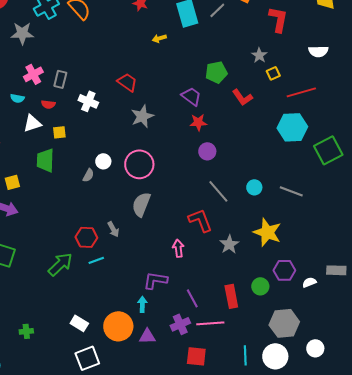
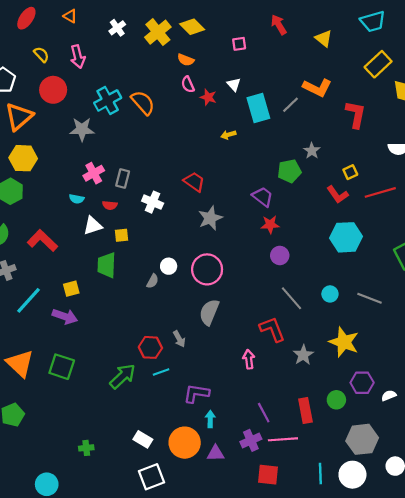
gray star: (259, 55) -> (312, 151), moved
red L-shape: (242, 97) -> (337, 195), moved
cyan hexagon: (292, 127) -> (346, 237), moved
purple L-shape: (155, 280) -> (196, 393), moved

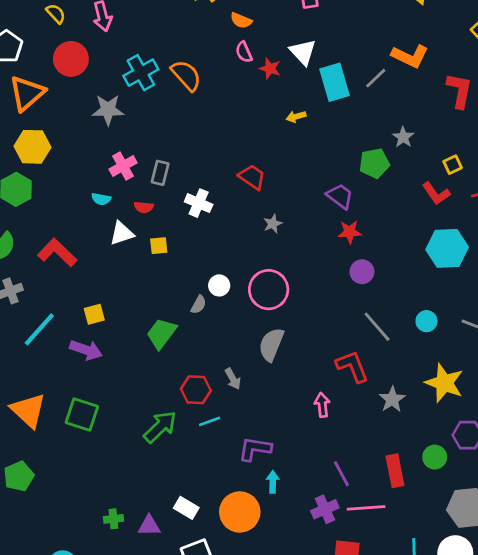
white triangle: (234, 84) -> (303, 52), size x1.5
gray star: (210, 218) -> (273, 224), size x0.6
green trapezoid: (107, 265) -> (162, 334), moved, turned 35
purple triangle: (216, 453) -> (149, 526), moved

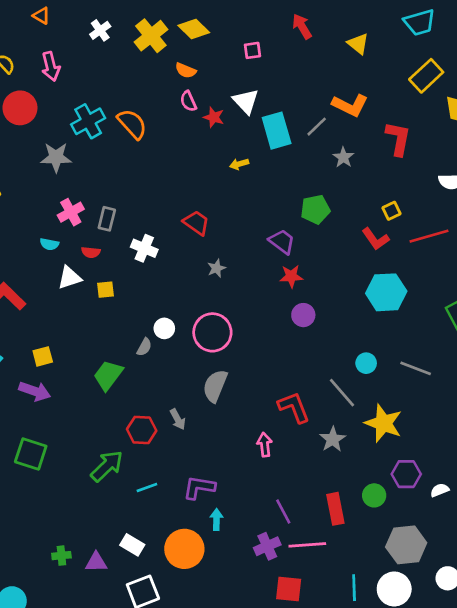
gray star: (403, 137) -> (343, 157), moved
gray line: (377, 327) -> (342, 393), moved
cyan line: (210, 421) -> (147, 487), moved

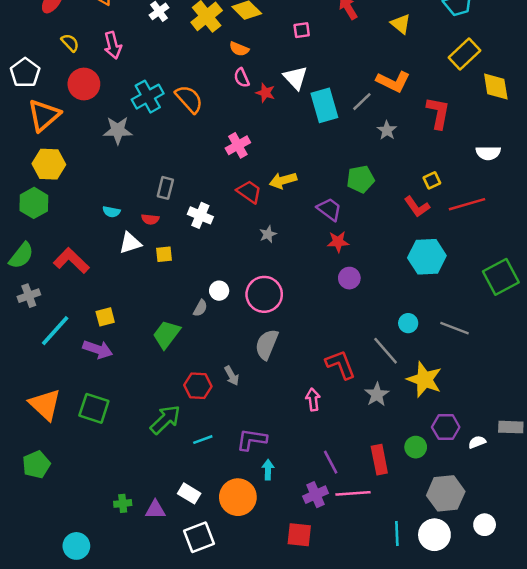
yellow arrow: (239, 164) -> (283, 180), moved, size x1.5
pink cross: (71, 212) -> (238, 145), moved
red square: (289, 589) -> (299, 535), moved

